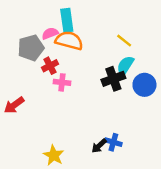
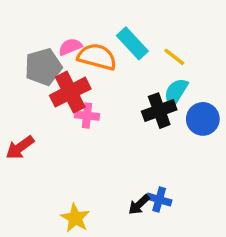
cyan rectangle: (67, 20) -> (132, 43), moved, turned -35
red cross: (50, 66) -> (70, 92), size x1.6

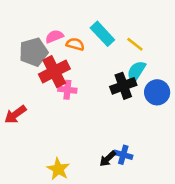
orange semicircle: (97, 57) -> (75, 44), size x0.6

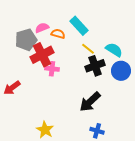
yellow line: (135, 44) -> (88, 49), moved
cyan semicircle: (136, 72) -> (114, 50), moved, turned 90
blue cross: (123, 155) -> (97, 131), moved
black arrow: (108, 159) -> (90, 102), moved, size x1.6

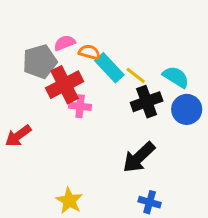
cyan rectangle: (79, 26) -> (109, 68), moved

